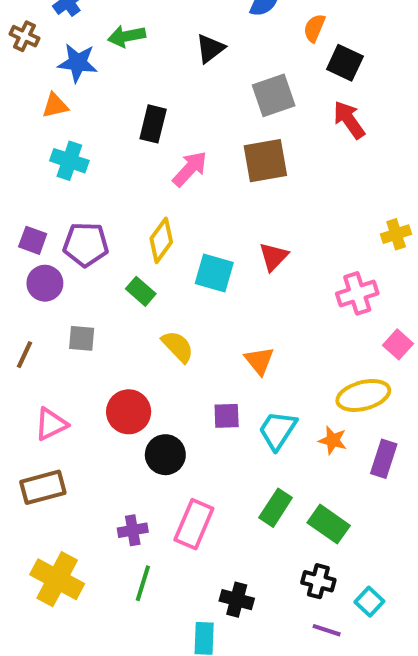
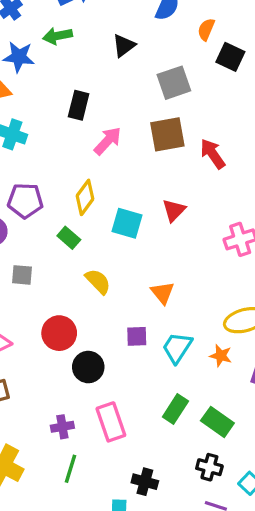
red arrow: (349, 120) -> (213, 154), moved
pink rectangle: (194, 524) -> (111, 422), turned -42

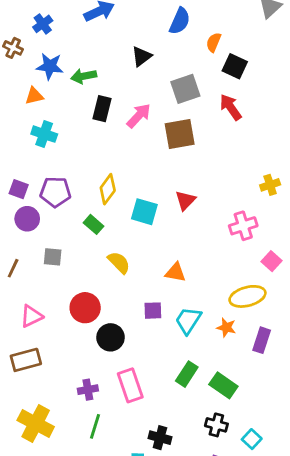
green arrow: (58, 36) -> (84, 76), moved
pink arrow: (108, 141) -> (139, 116), moved
red arrow: (213, 154) -> (231, 107), moved
orange triangle: (163, 293) -> (175, 272), turned -40

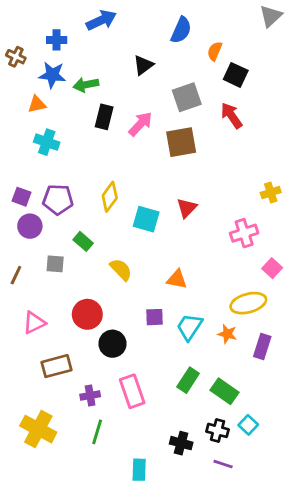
blue cross: (43, 24) -> (57, 40), moved, turned 36
green rectangle: (94, 224) -> (83, 241), moved
brown rectangle: (26, 360) -> (57, 366), moved
black cross: (160, 438) -> (181, 443), moved
cyan square: (252, 439) -> (248, 425), moved

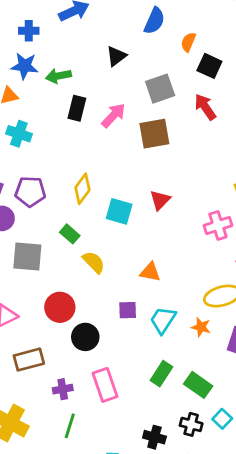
green rectangle: (83, 241) -> (70, 234), moved
gray square: (55, 264) -> (27, 256), size x1.6

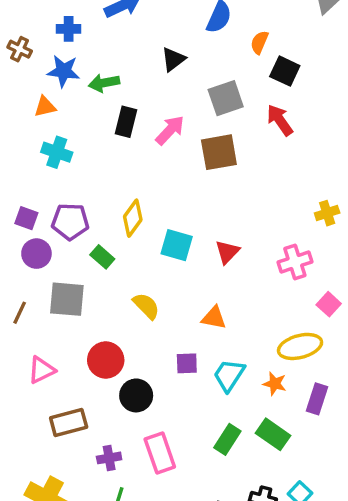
red triangle: (160, 200) -> (227, 252), moved
green rectangle: (70, 234) -> (102, 257), moved
green rectangle: (198, 385) -> (273, 434), moved

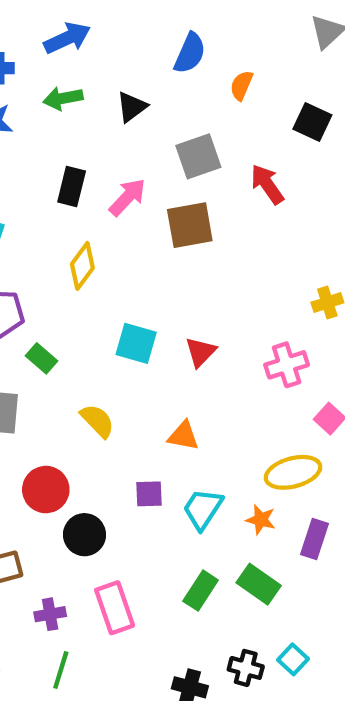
black square: (285, 71) -> (312, 122), moved
green arrow: (104, 83) -> (63, 98), moved
yellow diamond: (133, 218) -> (82, 266), moved

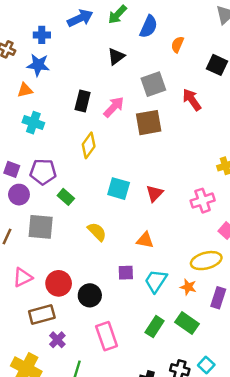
green arrow: (63, 98) -> (117, 15), moved, turned -35
red circle: (46, 490) -> (59, 283), moved
purple cross: (50, 614) -> (57, 340), moved, turned -35

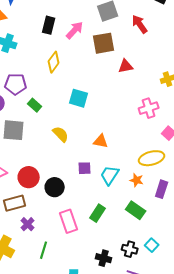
red triangle: (155, 193) -> (126, 66), moved, turned 35
green rectangle: (155, 327) -> (98, 213), moved

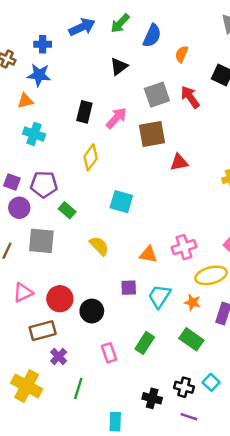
red arrow: (140, 24) -> (190, 97), moved
pink cross: (149, 108) -> (184, 247), moved
pink rectangle: (69, 221) -> (109, 353), size x0.7

